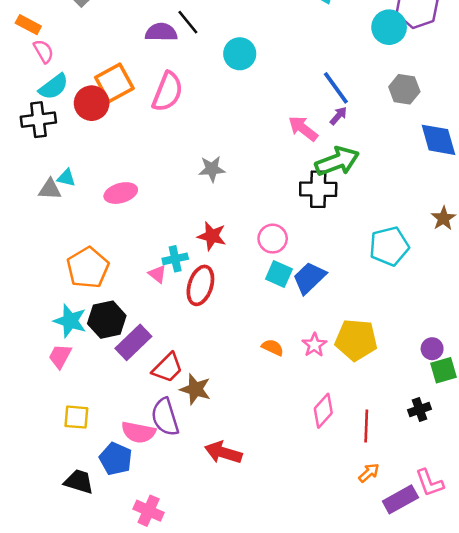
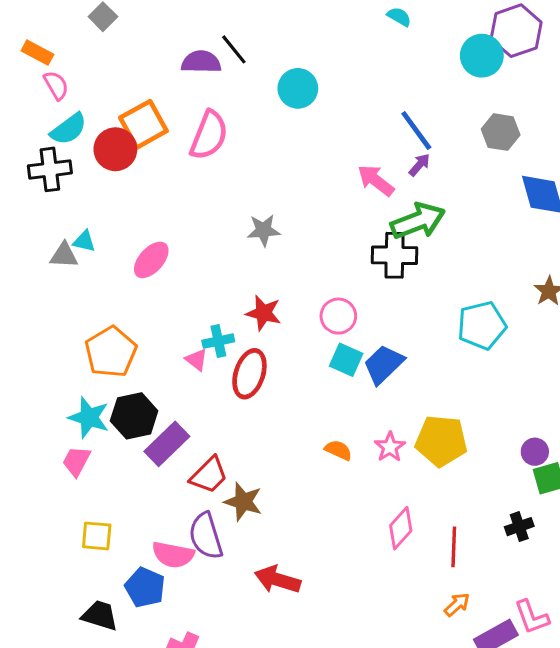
pink ellipse: (121, 193) -> (151, 260), turned -32

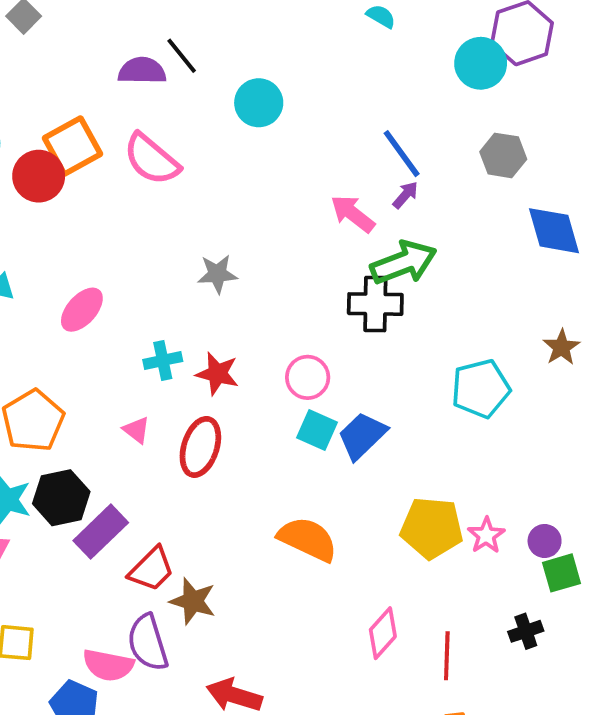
pink semicircle: (209, 135) -> (151, 159), turned 108
cyan cross: (218, 341) -> (163, 360), moved
pink star: (390, 447) -> (486, 535), moved
orange semicircle: (338, 450) -> (308, 539), size x1.8

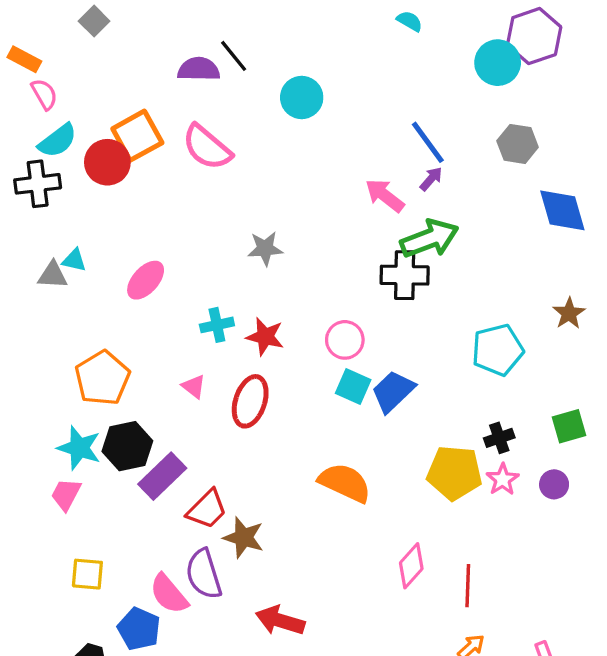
green square: (561, 573) -> (569, 426), moved
black cross: (526, 631) -> (499, 438), moved
pink semicircle: (108, 665) -> (169, 594), turned 39

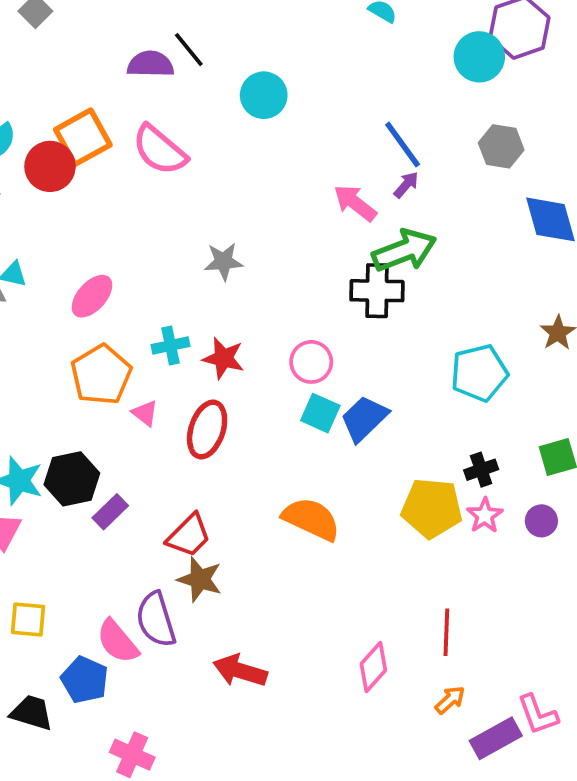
orange pentagon: (102, 378) -> (101, 375), moved
purple rectangle: (162, 476) -> (110, 512), size x0.7
red trapezoid: (207, 509) -> (189, 535), moved
pink diamond: (411, 566) -> (373, 667), moved

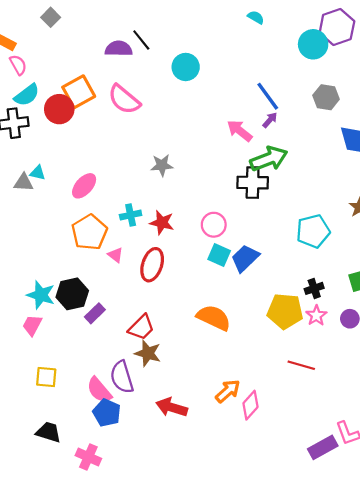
red line: (446, 632) -> (301, 365), moved, turned -76
blue pentagon: (85, 680) -> (107, 413), moved
orange arrow: (450, 700) -> (228, 391), moved, size x1.4
pink cross: (132, 755) -> (88, 457), moved

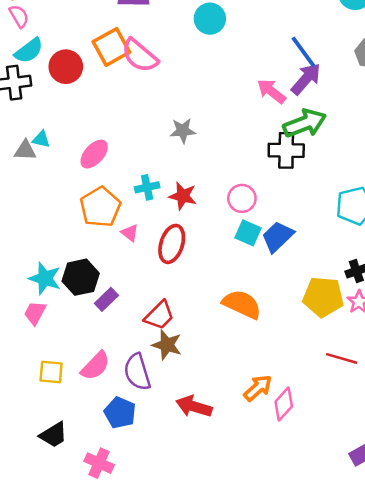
orange square: (79, 92) -> (111, 47), moved
purple arrow: (270, 120) -> (306, 79), size x1.8
pink semicircle: (99, 390) -> (95, 366), moved, turned -96
black trapezoid: (48, 432) -> (54, 435), turned 132

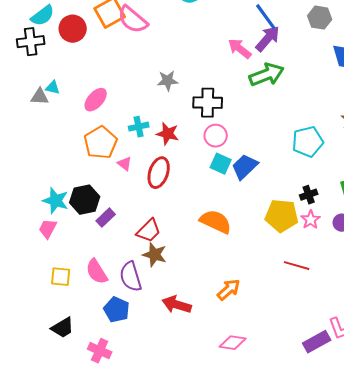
black cross: (286, 150) -> (208, 103), moved
pink semicircle: (95, 366) -> (97, 272), turned 104
pink diamond: (284, 404) -> (233, 343), moved, turned 56

